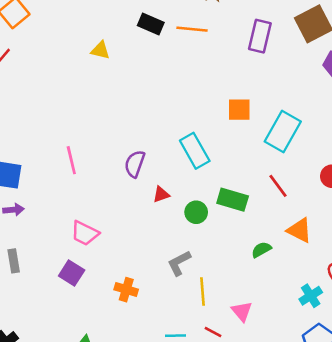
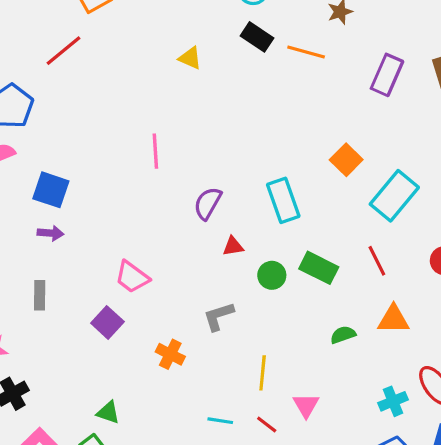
orange square: (239, 110) -> (346, 160), turned 35
pink line: (71, 160) -> (155, 151), moved
orange triangle: (300, 230) -> (394, 319), turned -36
gray L-shape: (179, 263) -> (219, 316), moved

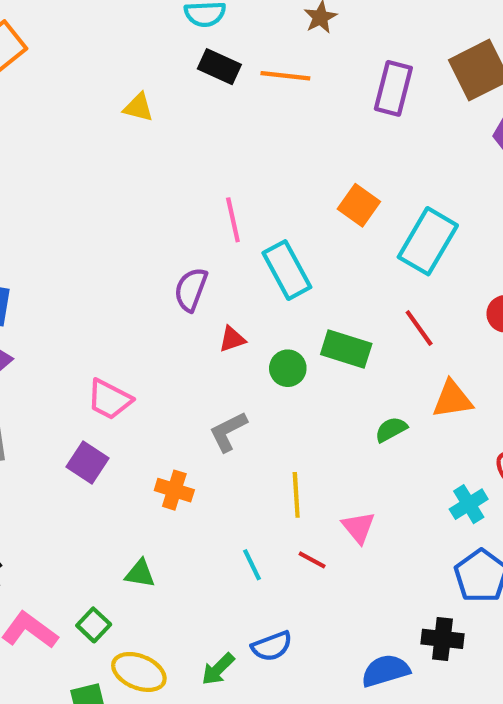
pink line: (155, 151) -> (233, 220), moved
green triangle: (108, 412) -> (140, 574), moved
cyan line: (220, 421) -> (252, 565), turned 65

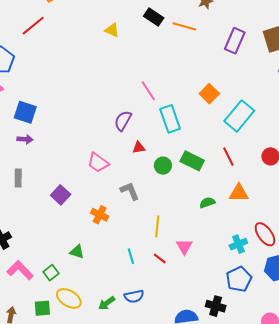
pink line: (233, 220) -> (148, 91), turned -30
pink trapezoid: (109, 399) -> (98, 163), moved
gray L-shape: (228, 432) -> (130, 191), turned 85

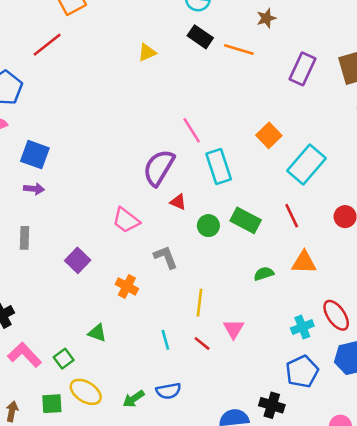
yellow triangle: (112, 30) -> (147, 52), turned -49
purple semicircle: (123, 121) -> (159, 168), size x1.4
red triangle: (139, 147) -> (178, 202), turned 32

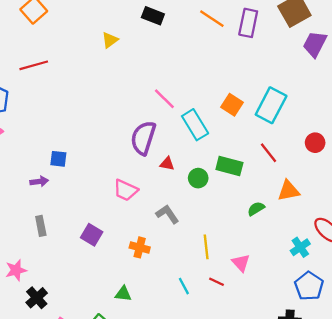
red line: (47, 45) -> (34, 65), moved, turned 36
orange line: (239, 49) -> (212, 19), moved, turned 30
orange square: (269, 135) -> (232, 105), moved
blue square: (35, 155) -> (58, 159), moved, size x0.7

